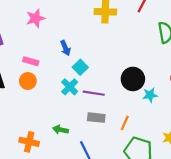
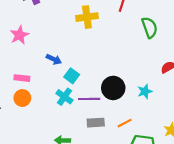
blue arrow: (65, 48) -> (54, 59), turned -32
black circle: (133, 79) -> (113, 88), moved
orange line: (125, 123) -> (125, 123), turned 48

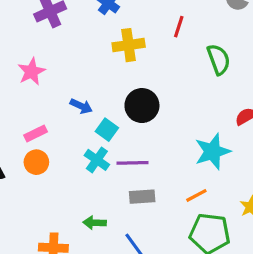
pink rectangle: (22, 78) -> (36, 133), turned -32
black circle: (113, 88) -> (142, 106), moved
cyan star: (145, 91) -> (212, 151), size x1.6
orange line: (125, 123) -> (196, 195), moved

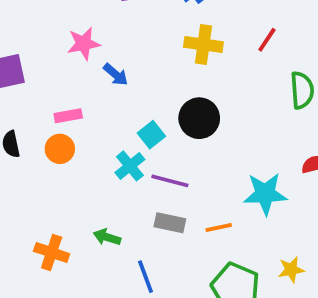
blue arrow: (81, 106) -> (116, 75), moved
orange line: (196, 195) -> (219, 227), moved

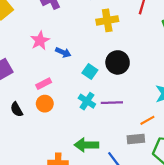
cyan square: (151, 135) -> (90, 71), moved
gray rectangle: (170, 223) -> (136, 139), moved
green arrow: (107, 237) -> (86, 145), size x1.5

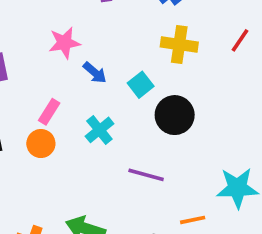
cyan square: (90, 71) -> (141, 85), moved
pink rectangle: (44, 84) -> (49, 112), turned -48
cyan cross: (87, 101) -> (99, 130), moved

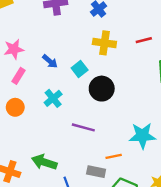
red line: (240, 40) -> (144, 40), turned 42
pink star: (64, 43) -> (14, 49), moved
pink rectangle: (49, 112) -> (18, 76), moved

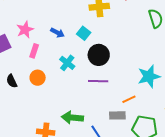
black circle: (102, 89) -> (99, 55), moved

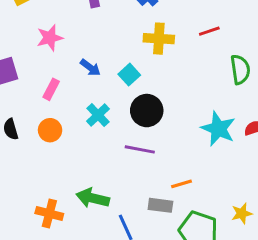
pink star: (25, 30) -> (50, 38), moved
cyan star: (149, 76) -> (218, 129), moved, turned 30

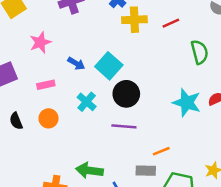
yellow cross: (159, 39) -> (134, 20), moved
cyan square: (129, 75) -> (109, 66), size x1.5
pink rectangle: (51, 89) -> (46, 85), turned 56

